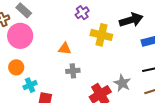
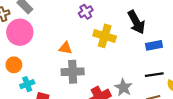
black arrow: (131, 20) -> (136, 22), turned 75
gray cross: (73, 71) -> (73, 72), size x1.5

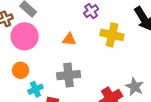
orange triangle: (65, 48) -> (69, 39), moved
gray cross: (73, 72) -> (69, 75), moved

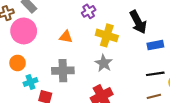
gray star: (135, 87) -> (104, 63), moved

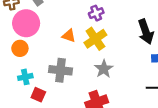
yellow cross: (107, 35) -> (95, 39), moved, turned 30
orange circle: (18, 63) -> (20, 48), moved

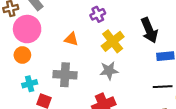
yellow cross: (95, 39) -> (113, 41), moved
gray star: (104, 69) -> (109, 71), turned 30

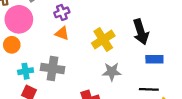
purple cross: (98, 14) -> (62, 12), moved
gray star: (109, 71) -> (112, 72), moved
cyan cross: (30, 84) -> (26, 71), moved

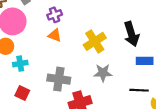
gray cross: (52, 69) -> (59, 79), moved
cyan cross: (26, 71) -> (20, 64), moved

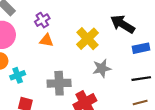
black arrow: (131, 34) -> (123, 24), turned 150

